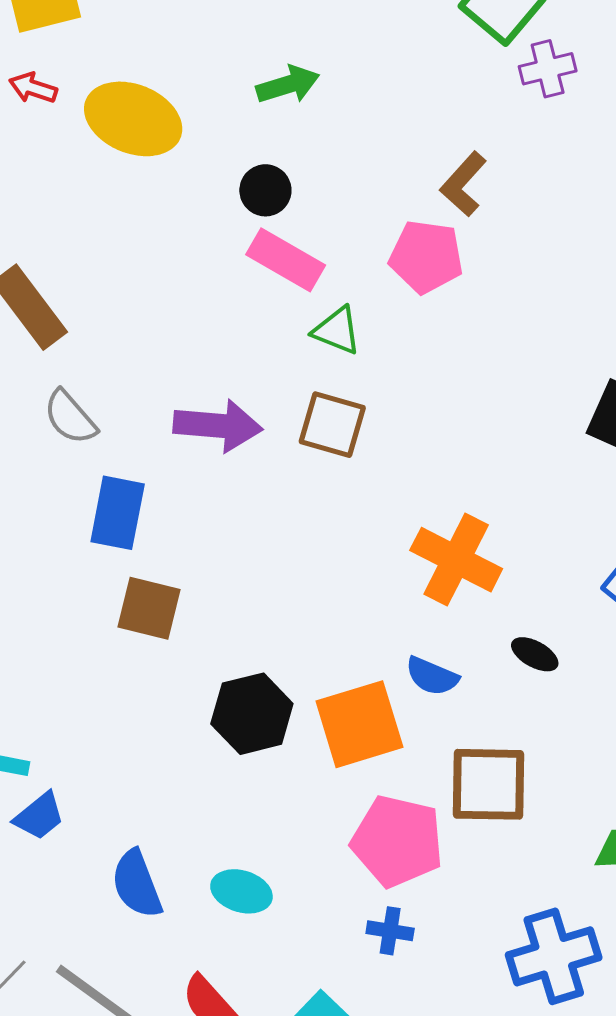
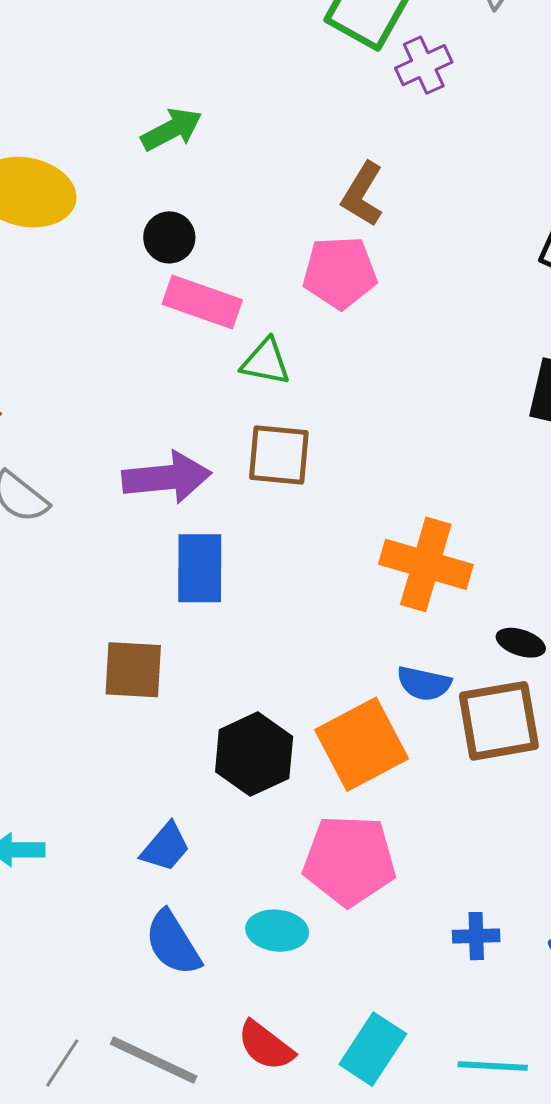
blue rectangle: (118, 513) -> (200, 568), moved
brown square: (489, 784) -> (499, 721), moved
blue trapezoid: (39, 816) -> (165, 847), moved
pink pentagon: (397, 841) -> (349, 861), moved
blue cross: (390, 931) -> (476, 936), moved

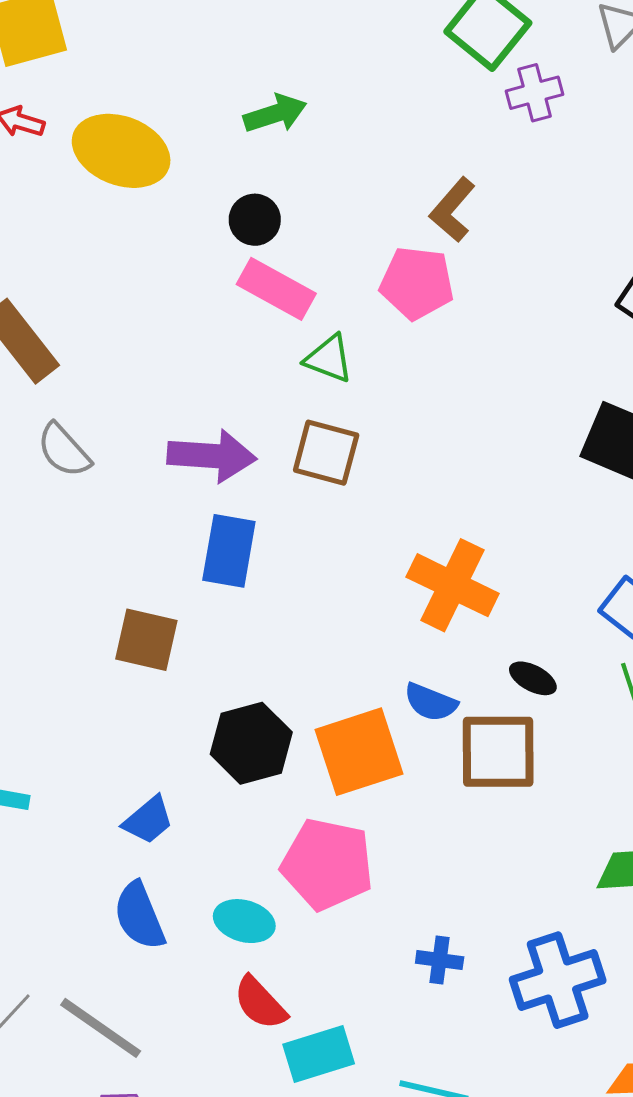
red semicircle: (266, 1046) -> (260, 1003), moved
cyan rectangle: (373, 1049) -> (319, 1054), turned 30

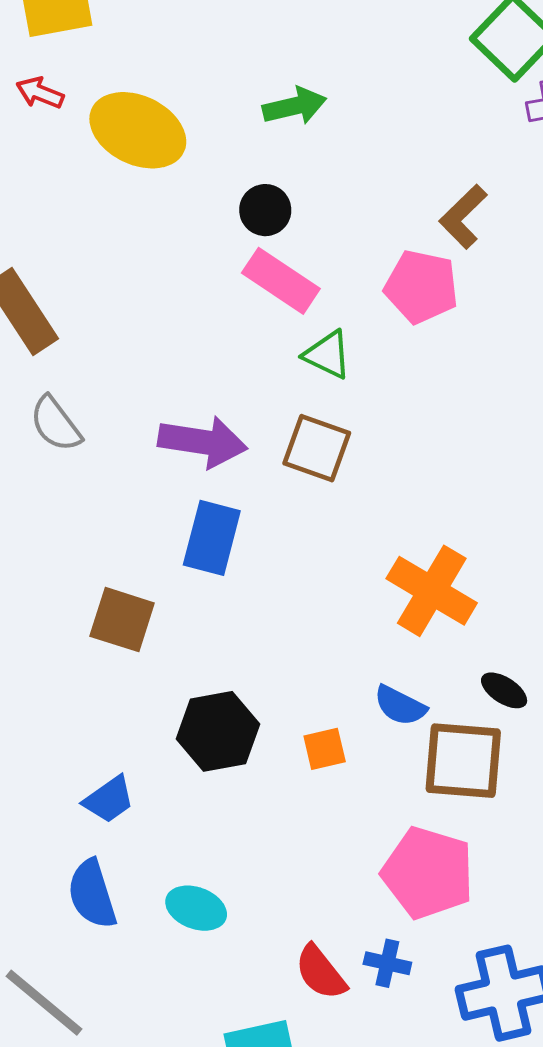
orange square: (359, 752) -> (325, 749), size x0.5
pink pentagon: (327, 864) -> (428, 873), moved
red semicircle: (260, 1003) -> (321, 972), moved

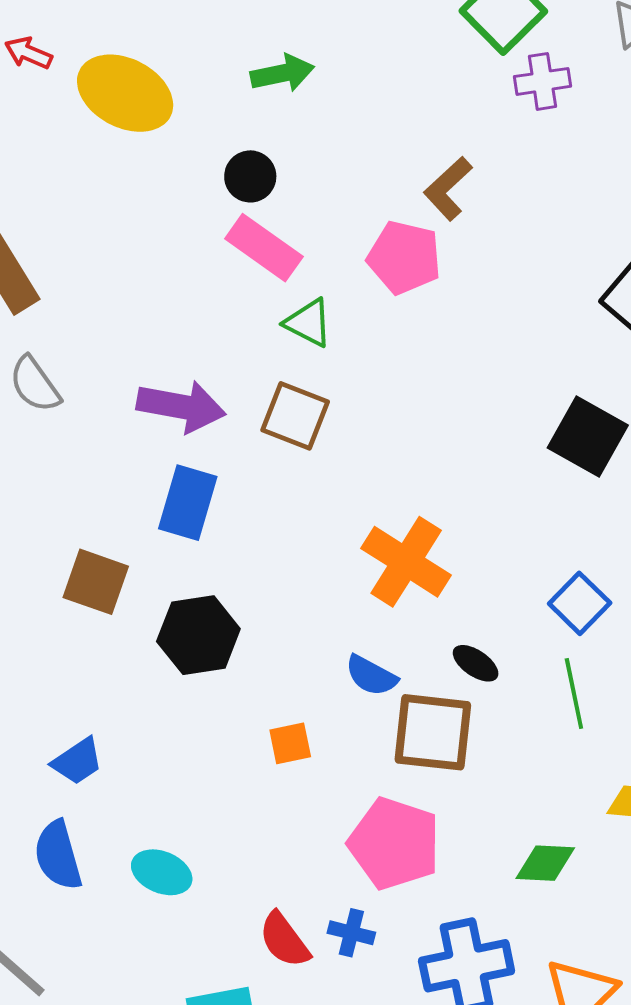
black hexagon: (218, 731) -> (198, 635), moved
orange square: (325, 749) -> (290, 743), moved

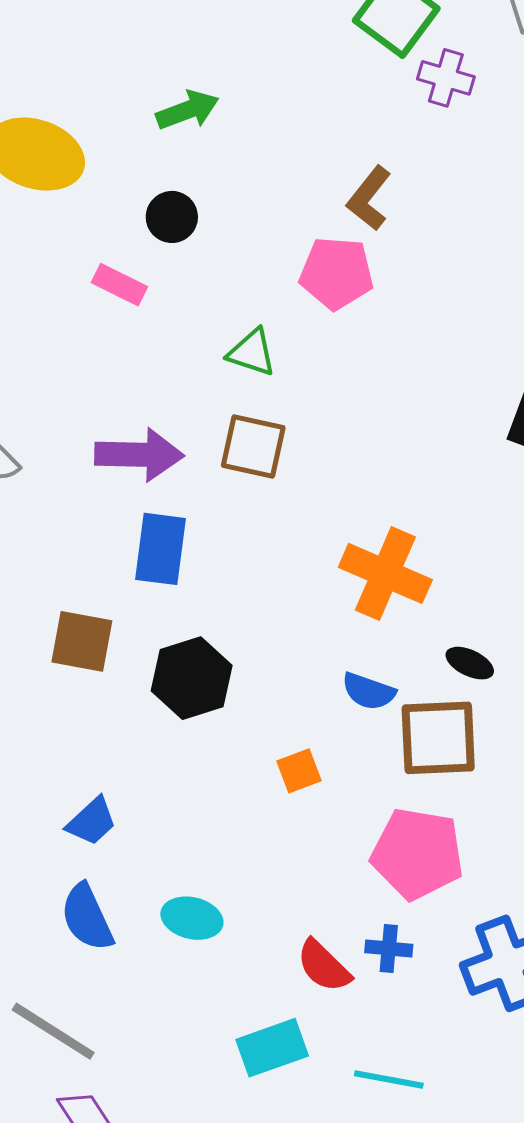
purple cross: (542, 81) -> (446, 78), turned 34
pink rectangle: (264, 248) -> (119, 285), moved, size x0.7

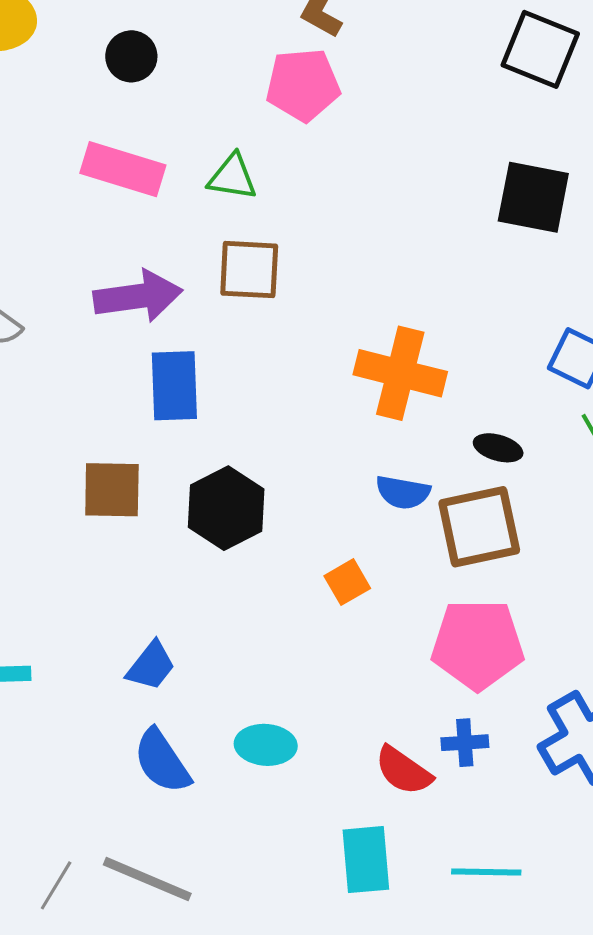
pink rectangle: (119, 285) -> (123, 169), moved, size x1.5
cyan rectangle: (272, 1048) -> (366, 860), turned -66

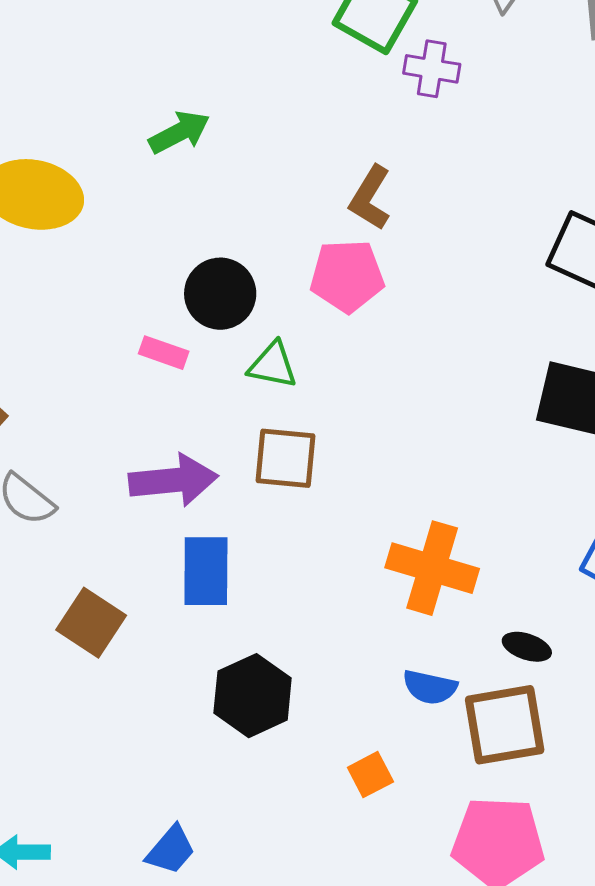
black circle: (131, 56) -> (220, 294), moved, size x1.4
pink rectangle: (123, 169) -> (164, 353), size x0.6
brown square: (112, 490) -> (91, 623), moved, turned 30

